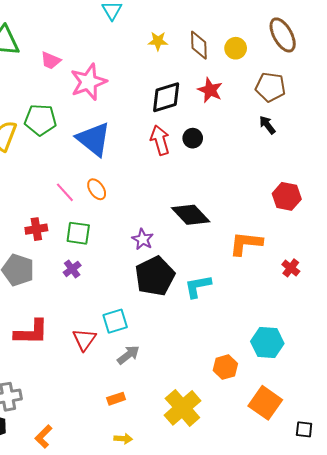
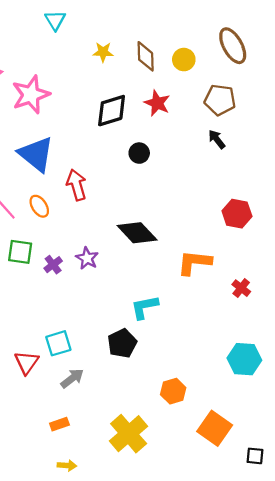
red arrow: (160, 140) -> (76, 185), moved
purple cross: (72, 269) -> (53, 265), moved
black pentagon: (155, 276) -> (122, 343), moved, size x0.7
cyan hexagon: (267, 343) -> (244, 359), moved

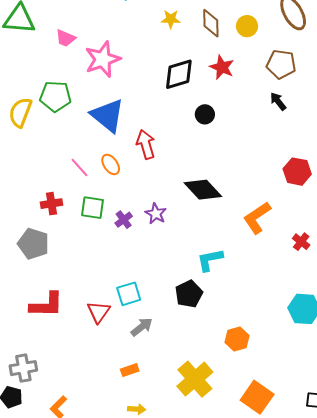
orange L-shape: (194, 263) -> (257, 218), turned -40
orange square: (215, 428) -> (257, 397), moved

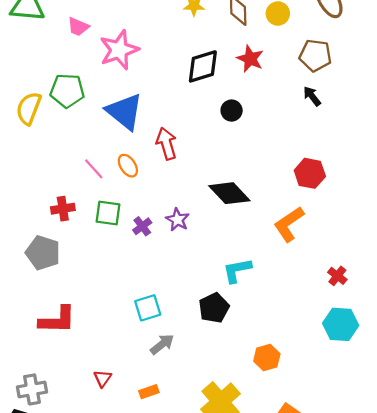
red hexagon: (297, 172) -> (310, 173), moved
red cross: (301, 242) -> (337, 276), moved
red triangle: (99, 312) -> (103, 378), moved, size x0.7

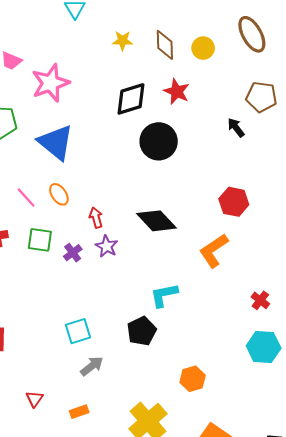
brown pentagon: (315, 55) -> (261, 97), moved
black circle: (232, 111) -> (159, 141), size x1.8
red arrow: (166, 144) -> (96, 218), moved, size x0.7

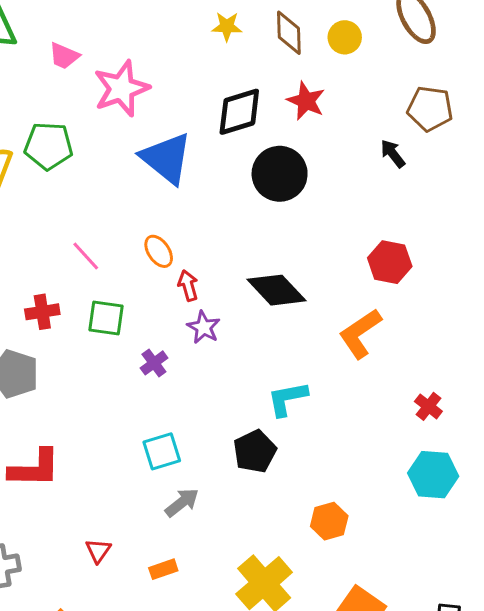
blue triangle: (56, 142) -> (166, 158), moved
orange ellipse: (59, 194) -> (159, 251), moved
purple cross: (73, 253) -> (154, 363), moved

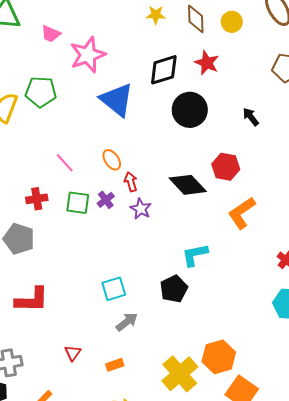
black arrow: (393, 154) -> (251, 117), moved
red hexagon: (390, 262) -> (226, 167), moved
purple cross: (154, 363) -> (106, 200), moved
orange hexagon: (329, 521) -> (219, 357), moved, size x1.4

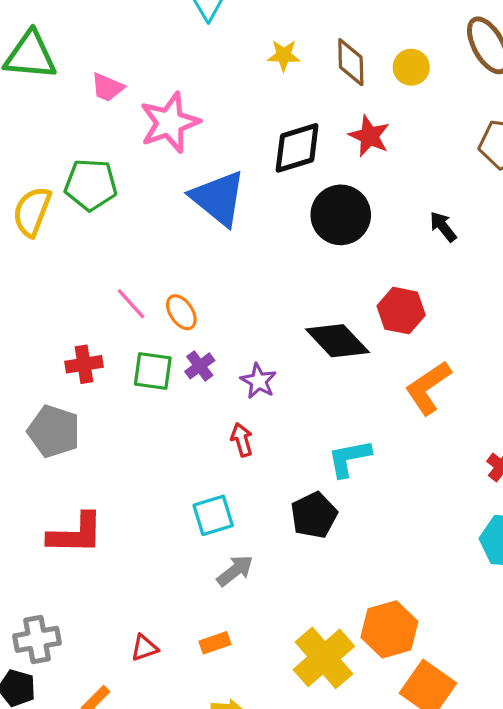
orange ellipse: (112, 160) -> (181, 312), moved
red arrow: (131, 182) -> (242, 440), moved
red triangle: (73, 353) -> (144, 648), moved, turned 36

